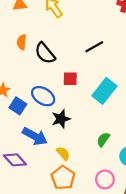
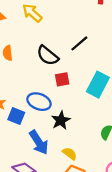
black semicircle: (45, 53) -> (48, 56), moved
blue arrow: (35, 136) -> (39, 142), turned 40

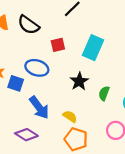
black semicircle: (48, 56) -> (28, 25), moved
black star: (61, 120) -> (79, 81), moved

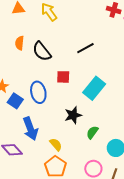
blue ellipse: (37, 68) -> (38, 92), turned 45

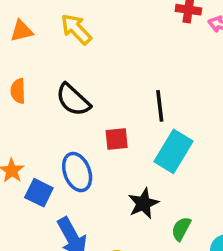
orange semicircle: (20, 43) -> (18, 91), moved
black line: (85, 48) -> (160, 106), moved, turned -60

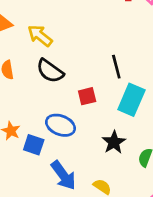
yellow arrow: (76, 29) -> (40, 36), moved
blue ellipse: (77, 172) -> (60, 125), turned -40

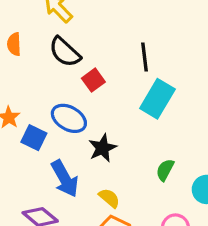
red square: (87, 96) -> (93, 80), moved, turned -30
black star: (114, 142) -> (103, 148), moved

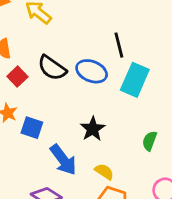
black semicircle: (65, 52) -> (52, 68), moved
red square: (93, 80) -> (17, 77), moved
blue ellipse: (69, 118) -> (92, 71), moved

